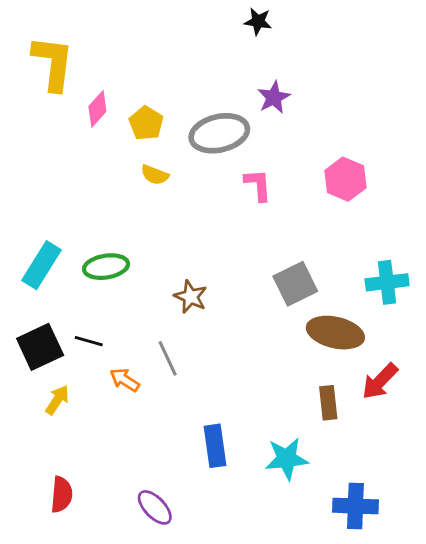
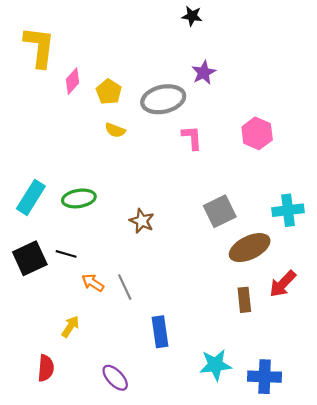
brown ellipse: (335, 333) -> (250, 248), turned -39
gray line: (168, 358) -> (125, 287), moved
yellow arrow: (57, 400) -> (70, 327), moved
cyan star: (287, 459) -> (215, 365), moved

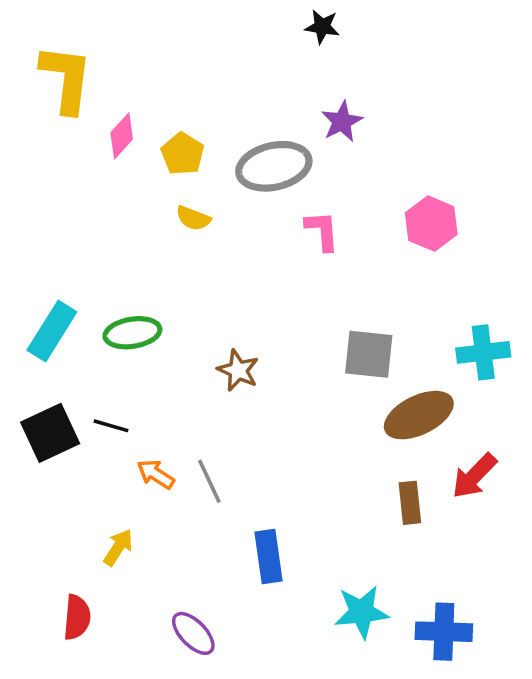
gray square: (220, 211) -> (369, 354), turned 32

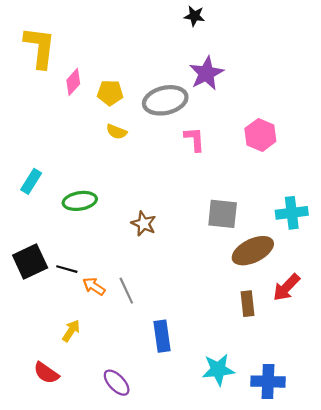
purple star: (342, 122) -> (206, 73), size x1.4
yellow pentagon: (183, 154) -> (110, 93), turned -30
cyan rectangle: (52, 331) -> (31, 181), moved, size x0.7
black line: (111, 426) -> (67, 269), moved
red semicircle: (77, 617) -> (46, 373), turned 120

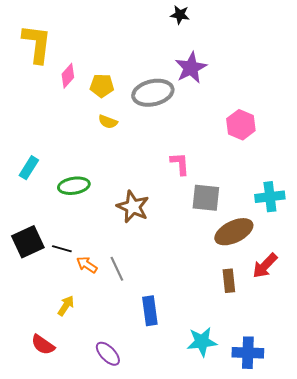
pink L-shape: (194, 139) -> (180, 164), moved
brown star: (144, 224) -> (133, 207), size x1.4

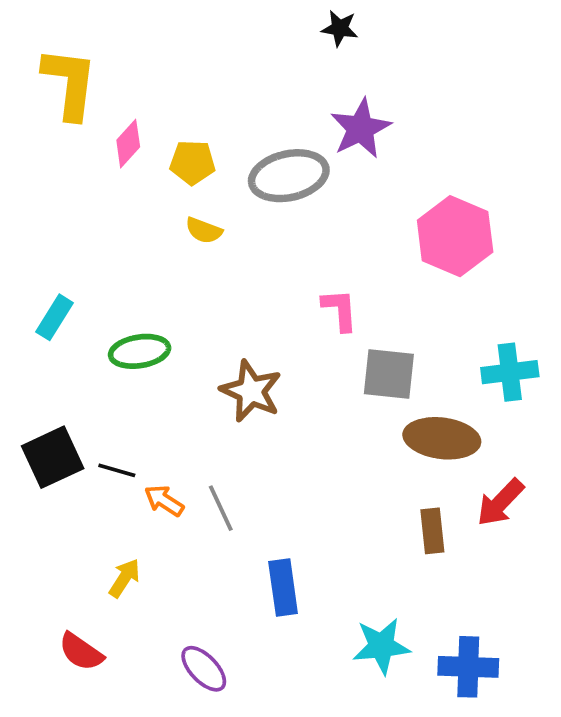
pink hexagon: (241, 125) -> (455, 236), size x1.4
brown ellipse: (234, 232) -> (442, 438), turned 33

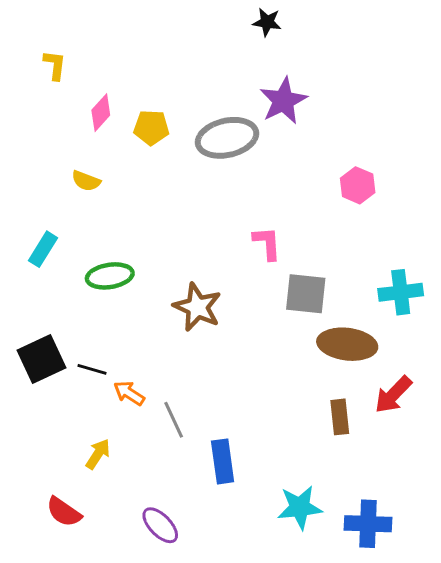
yellow L-shape: (70, 83) -> (55, 65), size x0.5
yellow semicircle: (204, 230) -> (86, 181), moved
pink hexagon: (455, 236) -> (358, 185), size x0.6
gray line: (221, 508) -> (174, 420), moved

